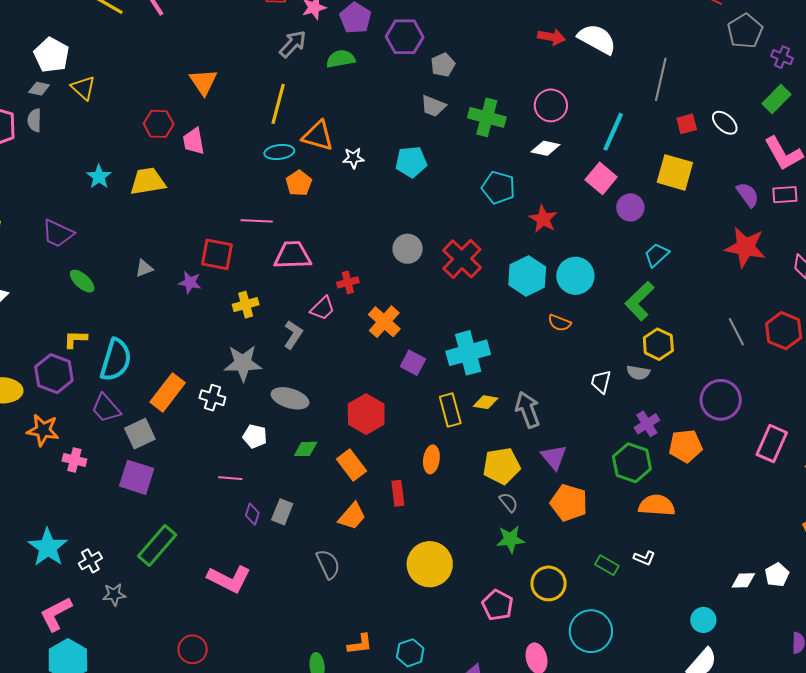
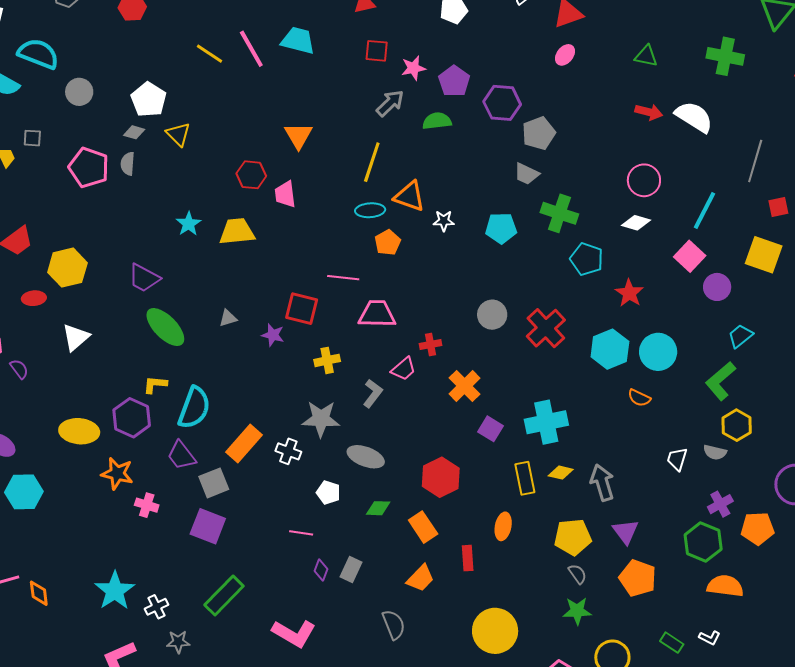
gray pentagon: (443, 65) -> (539, 133), size x1.4
green cross: (487, 117) -> (559, 213), moved
green ellipse: (82, 281) -> (165, 327), size x1.6

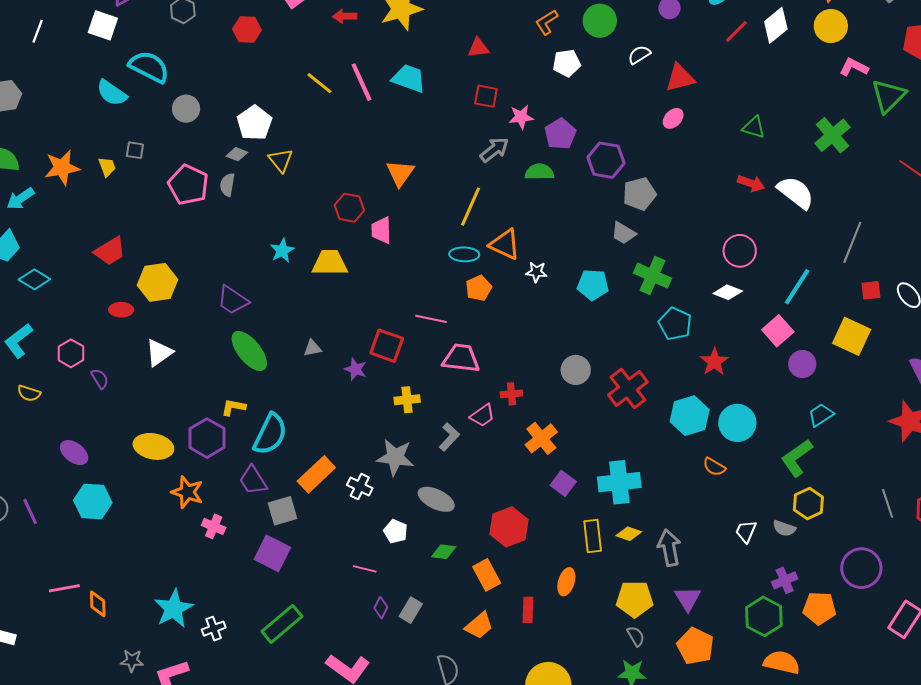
green cross: (725, 56) -> (832, 135), turned 33
gray star: (178, 642) -> (132, 661), moved

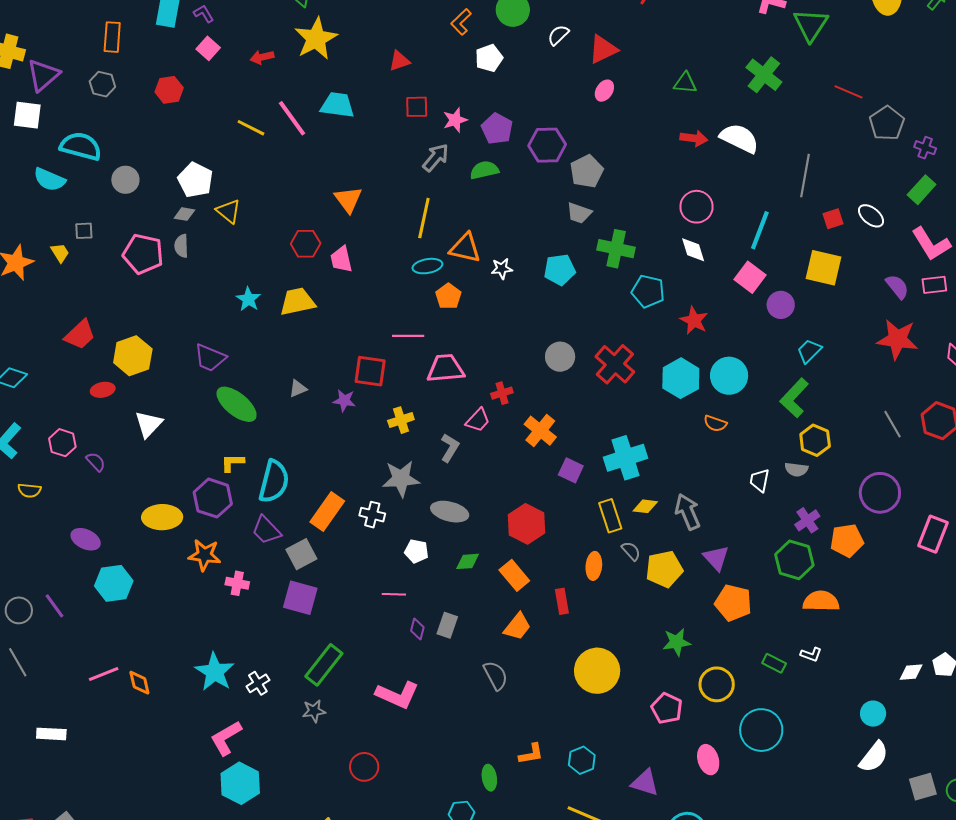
white diamond: (728, 292) -> (693, 250), turned 64
gray semicircle: (636, 636) -> (631, 551), moved
gray star: (132, 661) -> (314, 711), moved

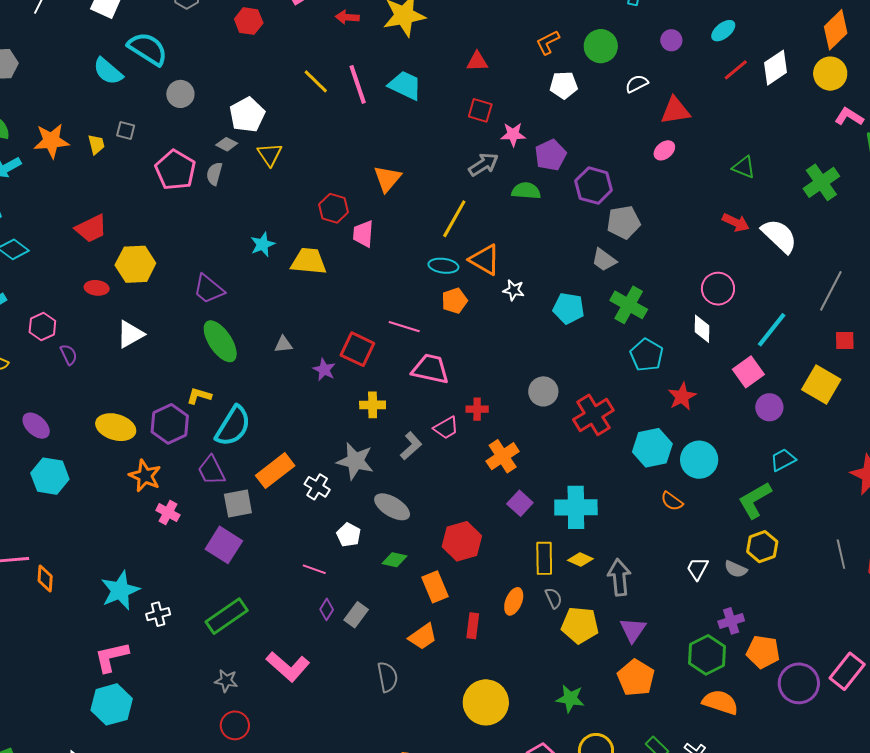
purple circle: (880, 493) -> (799, 683), moved
gray star: (314, 711) -> (226, 681), moved

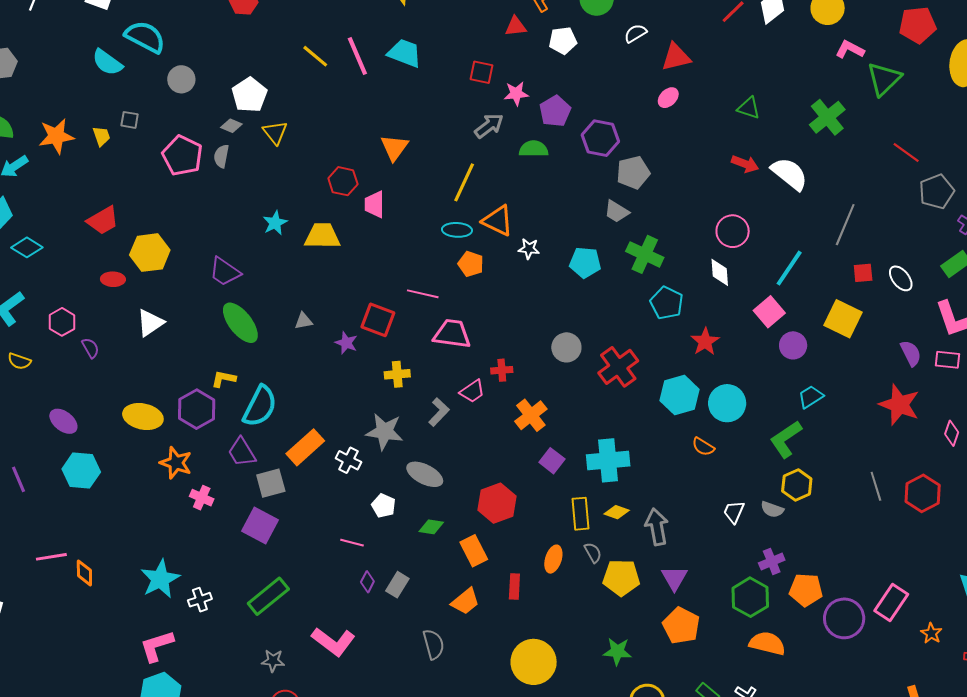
red triangle: (477, 61) -> (516, 26), moved
orange pentagon: (454, 301) -> (471, 264), turned -30

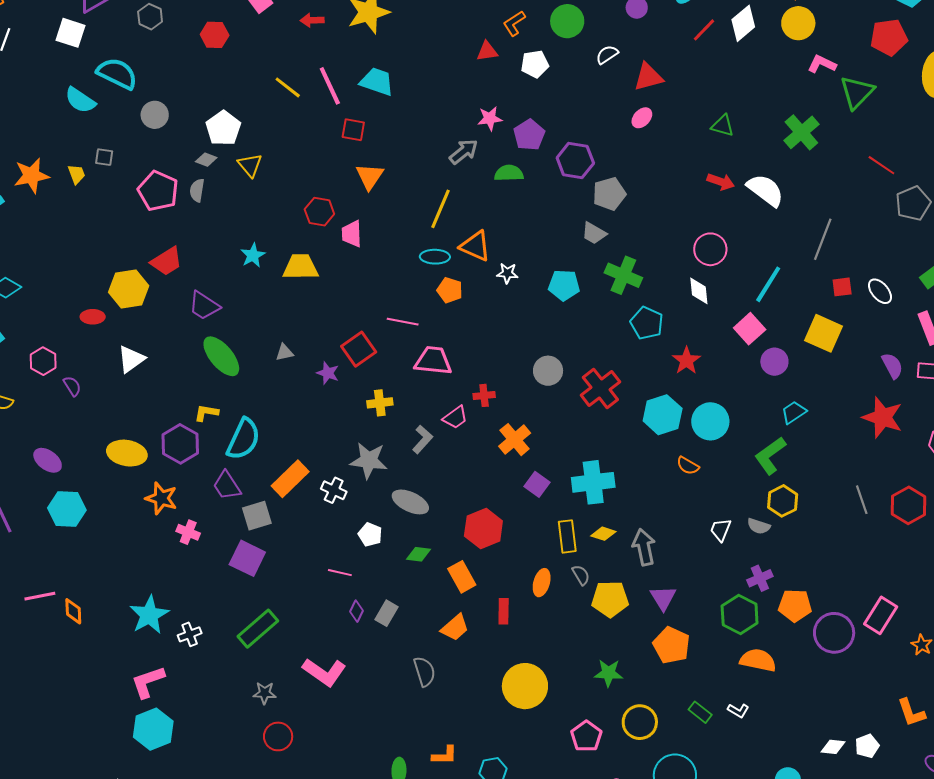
red square: (481, 72) -> (353, 130), moved
red trapezoid: (103, 220) -> (167, 261), moved
red square: (378, 320) -> (359, 349), turned 36

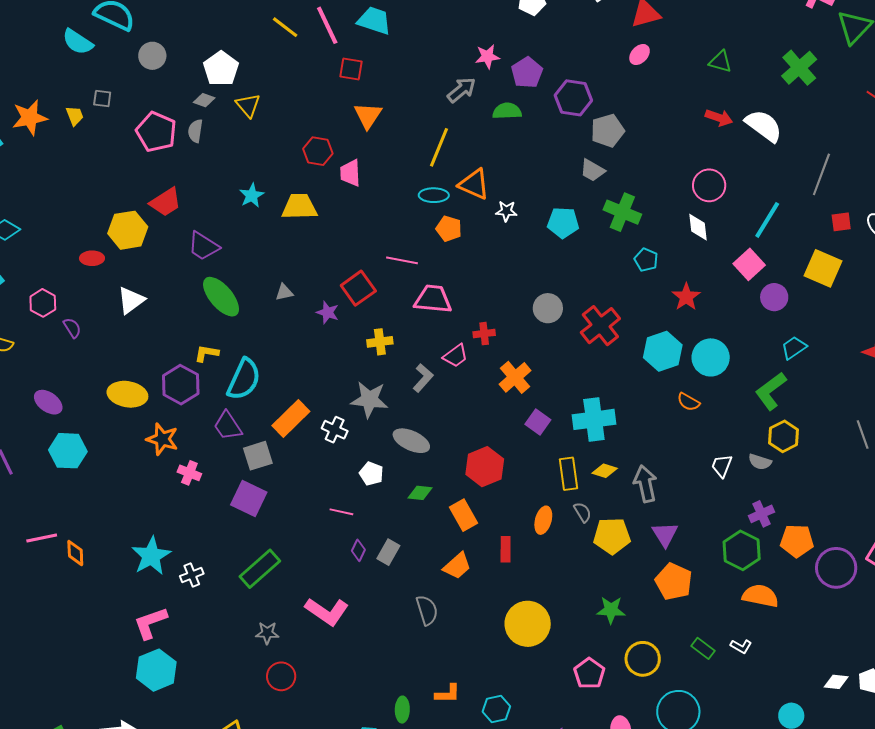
cyan pentagon: (647, 323) -> (646, 260), size x0.7

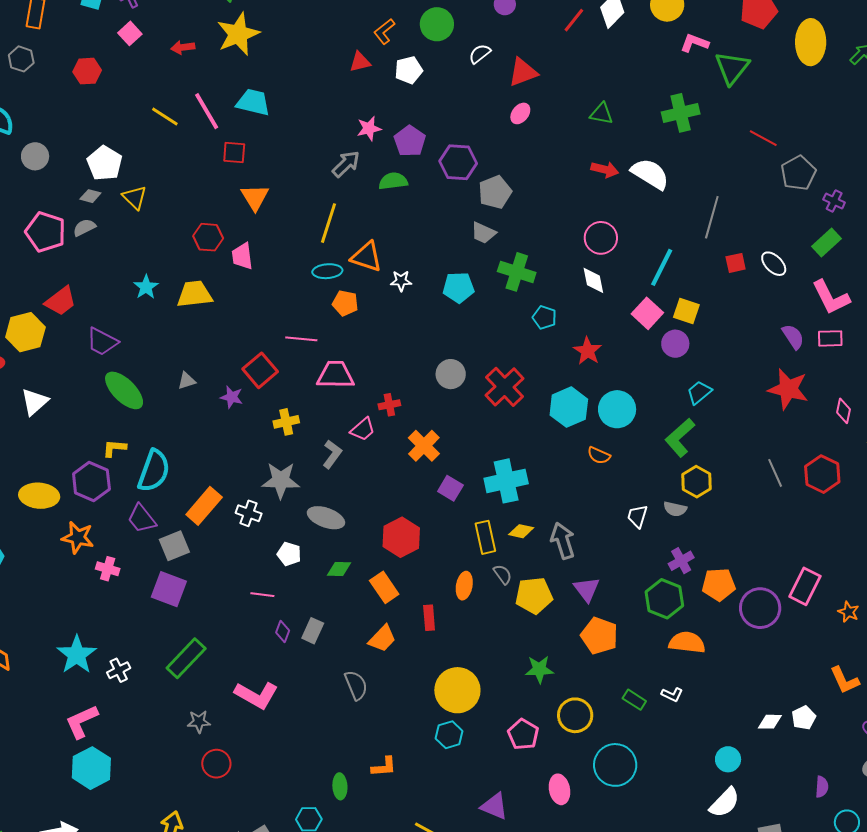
green cross: (799, 68) -> (681, 113), turned 33
gray semicircle: (195, 131) -> (84, 228), turned 60
yellow square: (823, 268) -> (686, 311), moved, size x0.7
cyan hexagon: (496, 709) -> (449, 735), moved

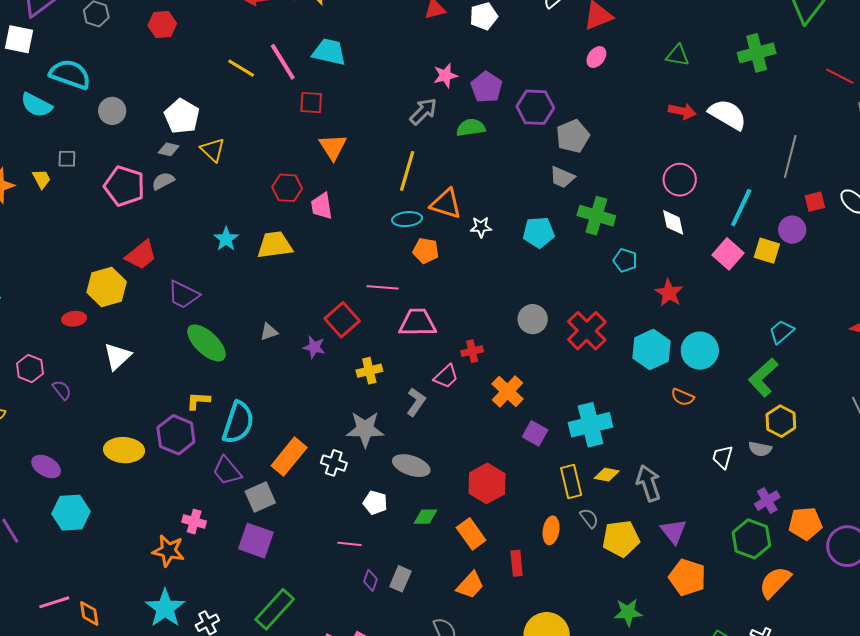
purple circle: (675, 344) -> (792, 230), moved
orange star: (78, 537) -> (168, 551), moved
orange semicircle: (687, 643) -> (775, 582), turned -51

